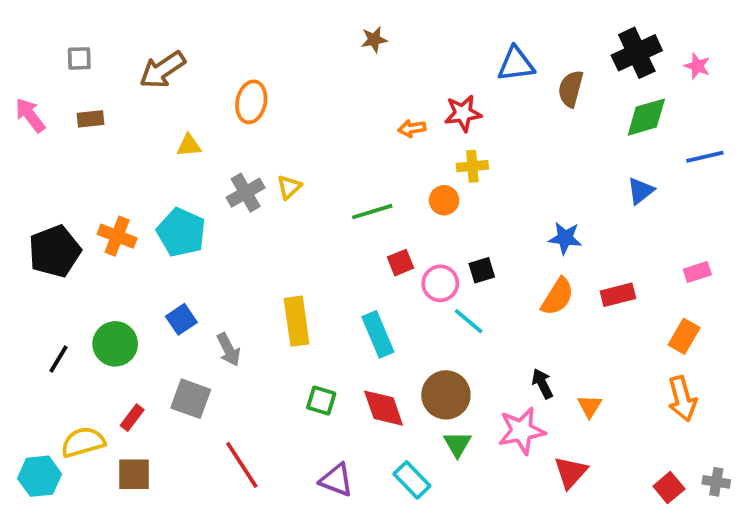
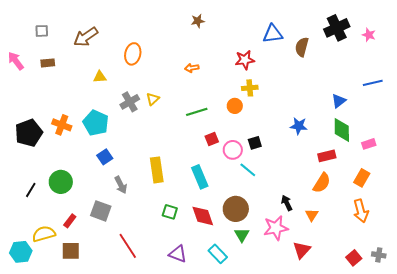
green diamond: (646, 117) -> (342, 130), moved, turned -75
orange arrow: (412, 128) -> (192, 68), moved
orange semicircle: (557, 297) -> (322, 183), moved
blue square: (181, 319) -> (105, 157), moved

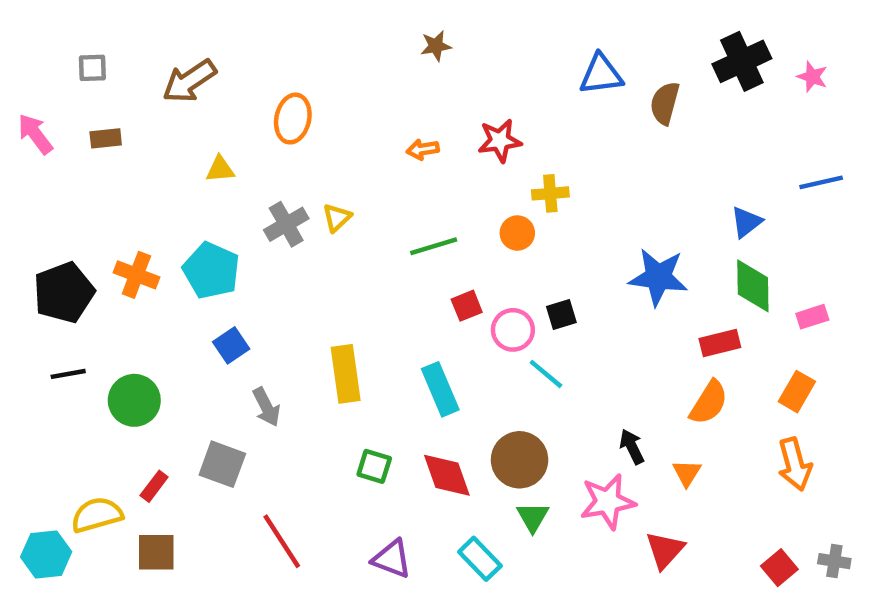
red star: (245, 60) -> (500, 141), moved
blue star: (299, 126) -> (658, 277), size x1.5
black line: (31, 190) -> (68, 374), moved, turned 49

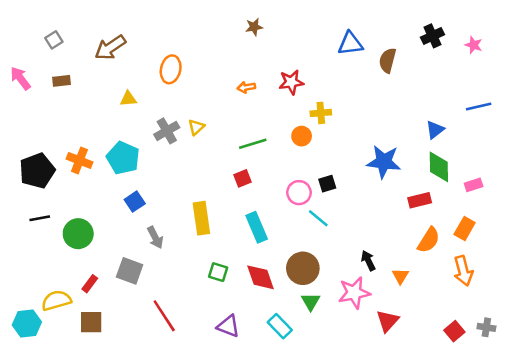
black cross: (742, 61) -> (432, 36), size x0.7
gray square: (92, 68) -> (54, 40), turned -30
red square: (467, 306) -> (242, 178), moved
orange semicircle: (709, 403) -> (429, 240), moved

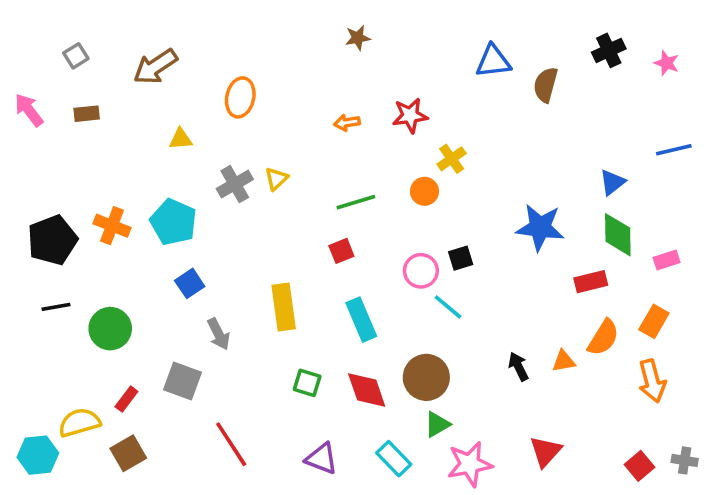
yellow cross: (321, 113) -> (452, 159), turned -30
orange triangle: (400, 276) -> (564, 361), moved, turned 48
pink star: (354, 293) -> (470, 464), moved
green triangle: (311, 302) -> (437, 424), turned 30
brown square: (91, 322) -> (128, 453), turned -30

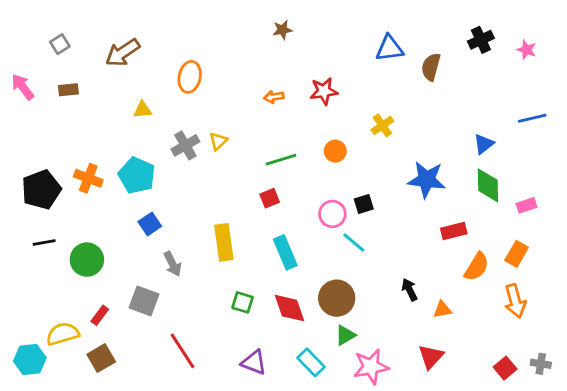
yellow cross: (452, 159) -> (382, 125), moved
red rectangle: (591, 282) -> (454, 231), moved
orange triangle: (564, 361) -> (442, 310), moved

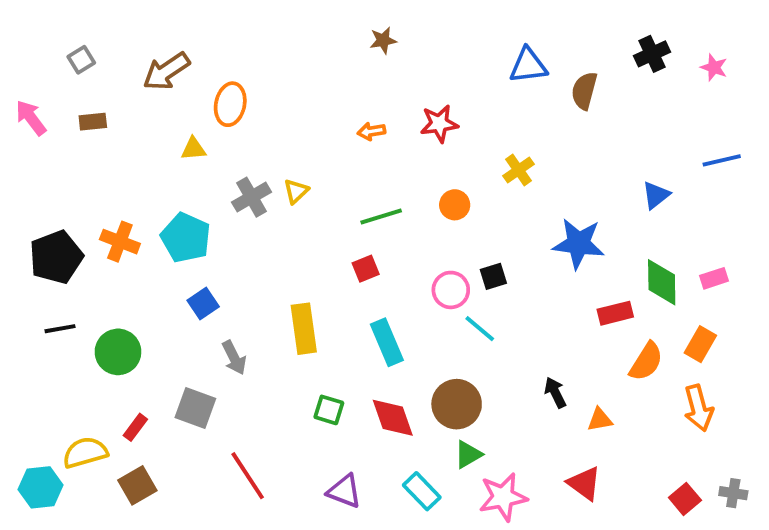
orange ellipse: (190, 77) -> (230, 104), moved
green diamond: (488, 185) -> (662, 282), moved
red triangle: (431, 357) -> (584, 483), turned -36

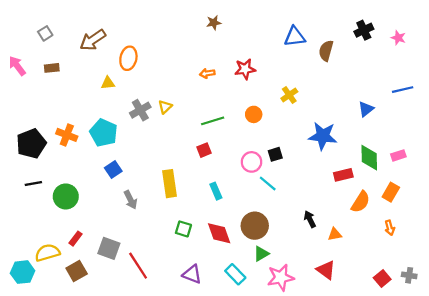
cyan rectangle: (387, 342) -> (216, 191), size x0.7
gray square: (195, 408) -> (109, 248), moved
orange arrow: (698, 408) -> (390, 228), size x0.6

